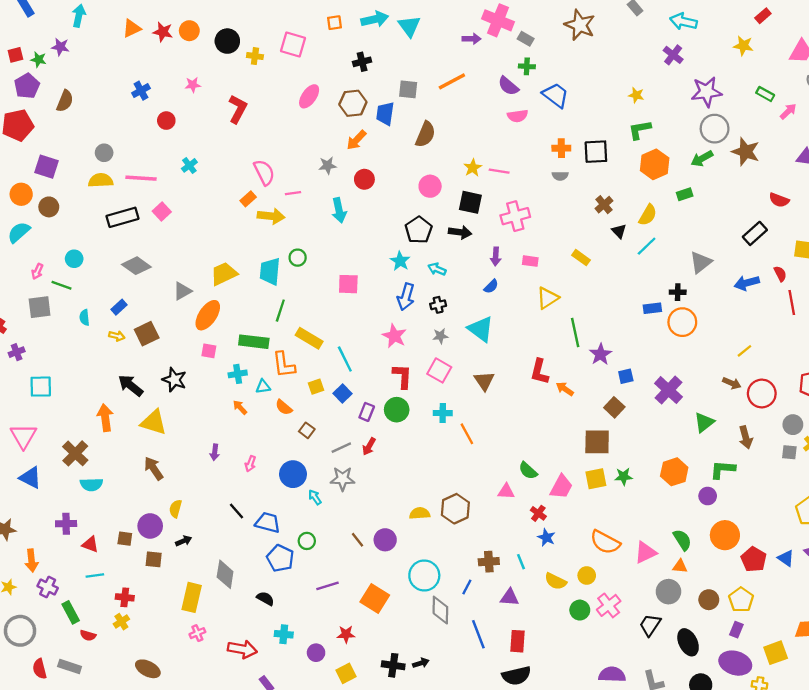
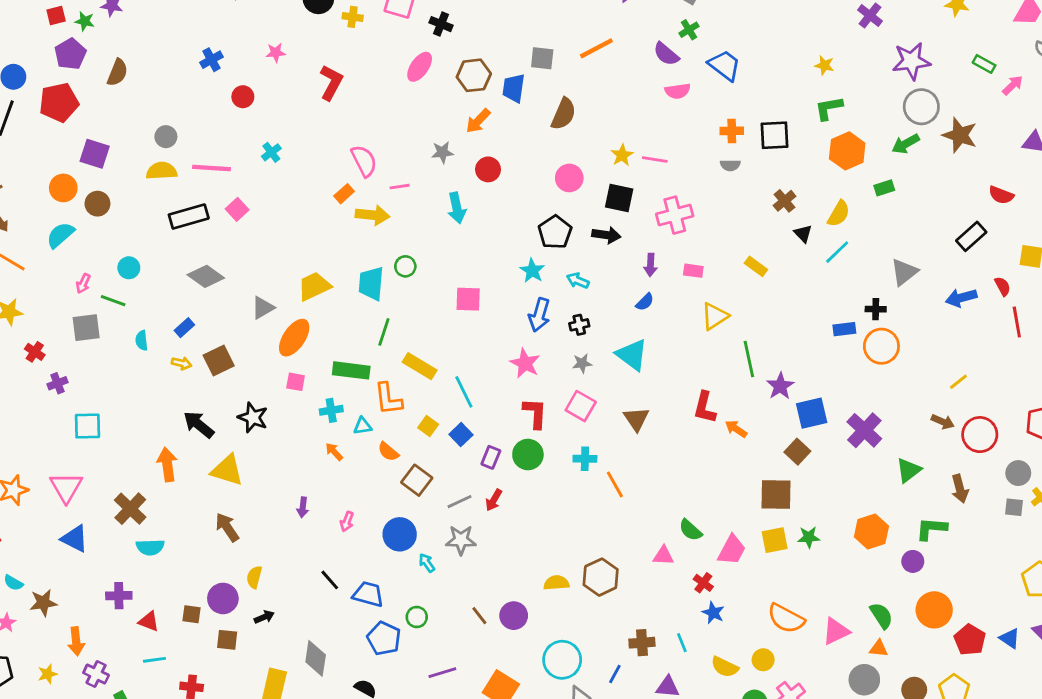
black cross: (362, 62) -> (441, 24), moved, turned 36
green cross: (527, 66) -> (689, 30), turned -35
blue square: (626, 376) -> (812, 413), size x1.6
yellow square: (316, 387) -> (428, 426), turned -35
brown square: (307, 430) -> (417, 480), size x1.5

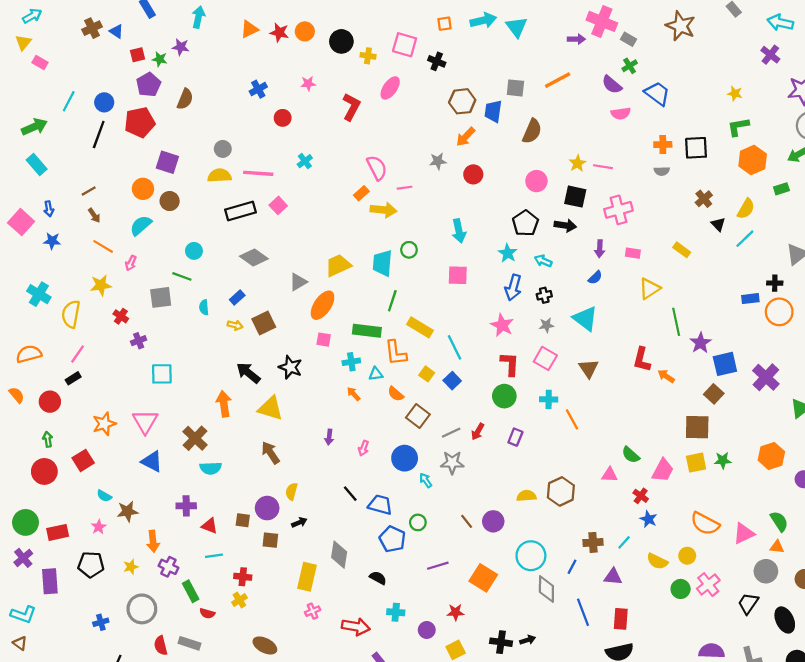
pink ellipse: (420, 67) -> (390, 88), moved
cyan arrow: (457, 208) -> (459, 231), moved
pink arrow: (83, 283) -> (131, 263), moved
purple rectangle: (491, 457) -> (515, 437), moved
cyan line: (682, 643) -> (624, 542), turned 64

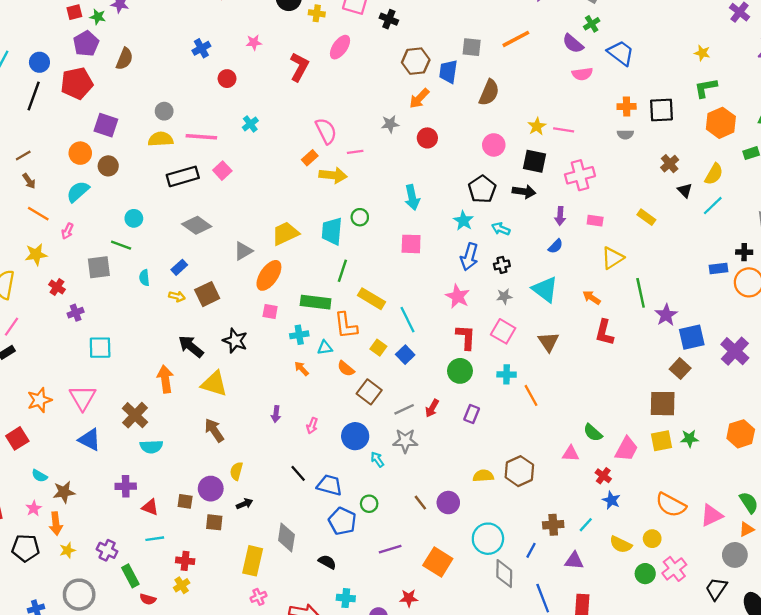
orange arrow: (666, 376) -> (592, 298), moved
orange arrow: (153, 541) -> (56, 524), moved
orange triangle: (777, 547) -> (747, 529), turned -32

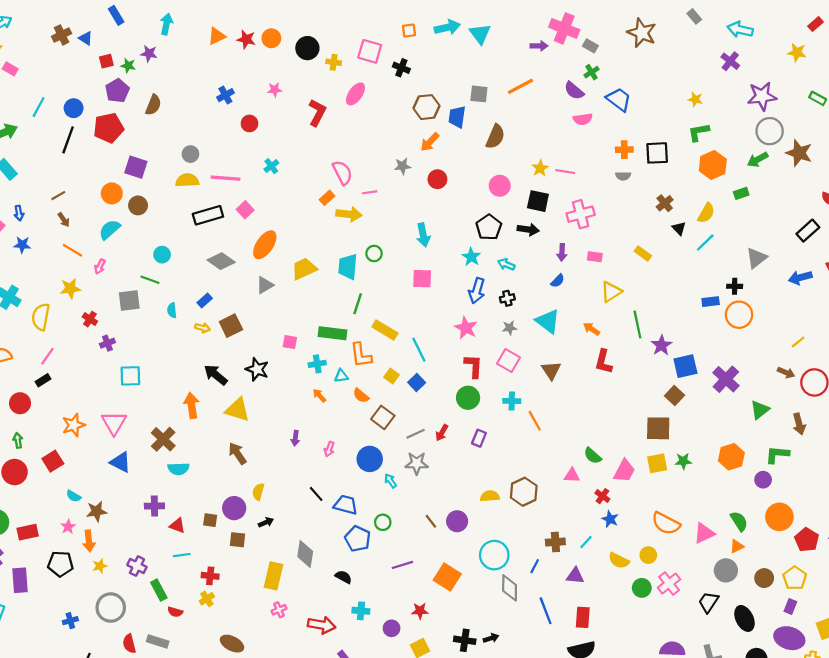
orange ellipse: (269, 275) -> (265, 245), moved

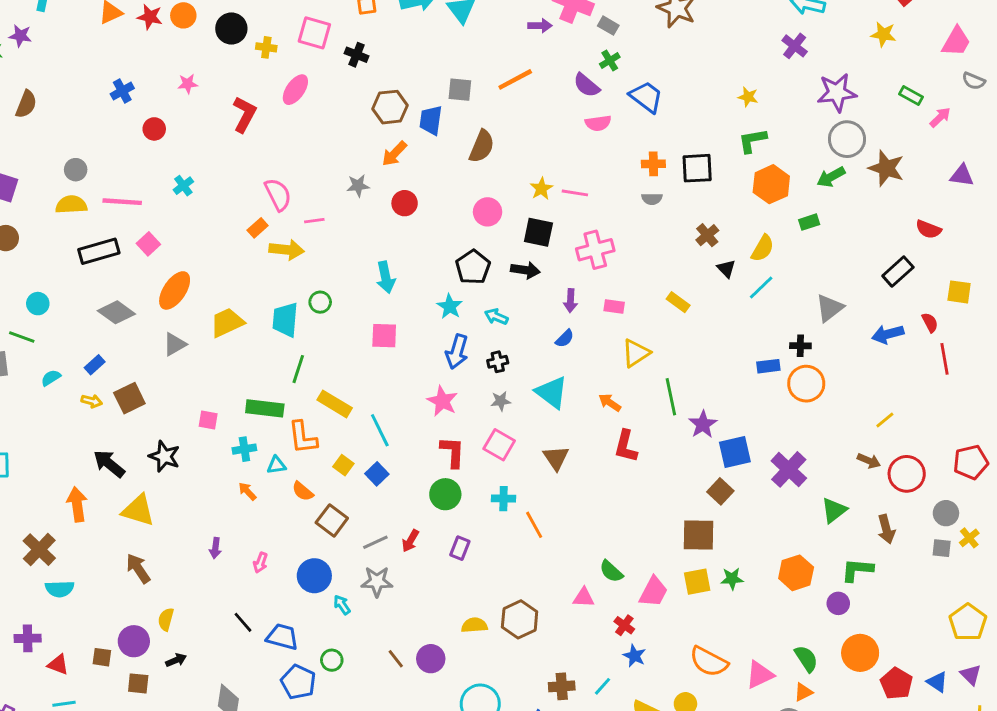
cyan semicircle: (172, 310) -> (51, 378), turned 64

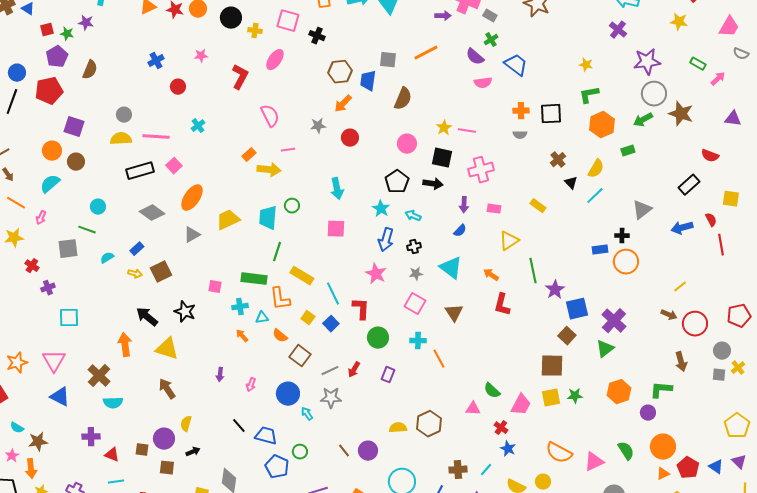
pink semicircle: (278, 194) -> (270, 116), moved
red L-shape: (453, 452) -> (361, 309), moved
green triangle: (834, 510) -> (605, 349), moved
orange triangle: (803, 692) -> (663, 474), moved

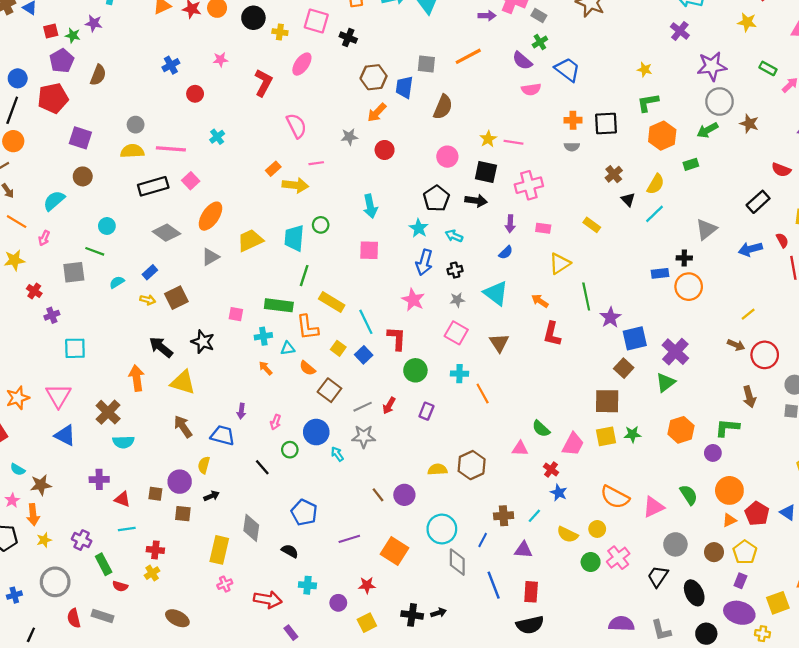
brown star: (681, 114) -> (749, 124), size x0.7
orange circle: (52, 151) -> (13, 141), moved
blue trapezoid: (266, 436) -> (223, 435), moved
green circle: (300, 452) -> (290, 450), moved

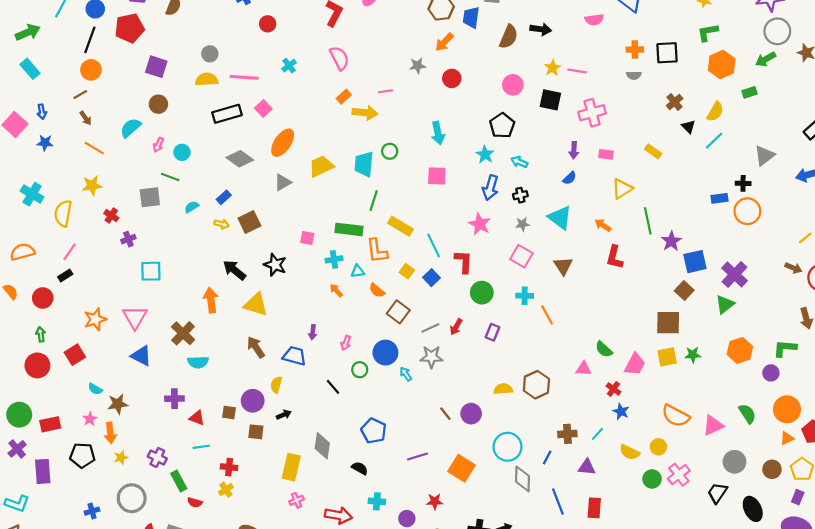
pink semicircle: (296, 126) -> (339, 58), moved
black arrow: (476, 201) -> (541, 29), moved
pink arrow: (44, 238) -> (158, 145), moved

